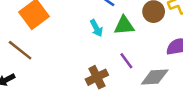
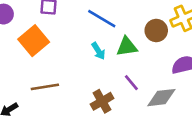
brown line: (20, 50) -> (45, 87), moved, turned -44

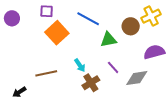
orange square: (34, 41) -> (57, 33), moved
cyan arrow: (98, 51) -> (80, 65), moved

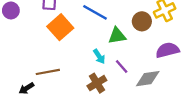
cyan arrow: (80, 65) -> (99, 56), moved
black arrow: (19, 92) -> (26, 88), moved

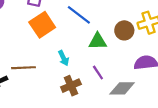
cyan arrow: (99, 56) -> (64, 58), moved

